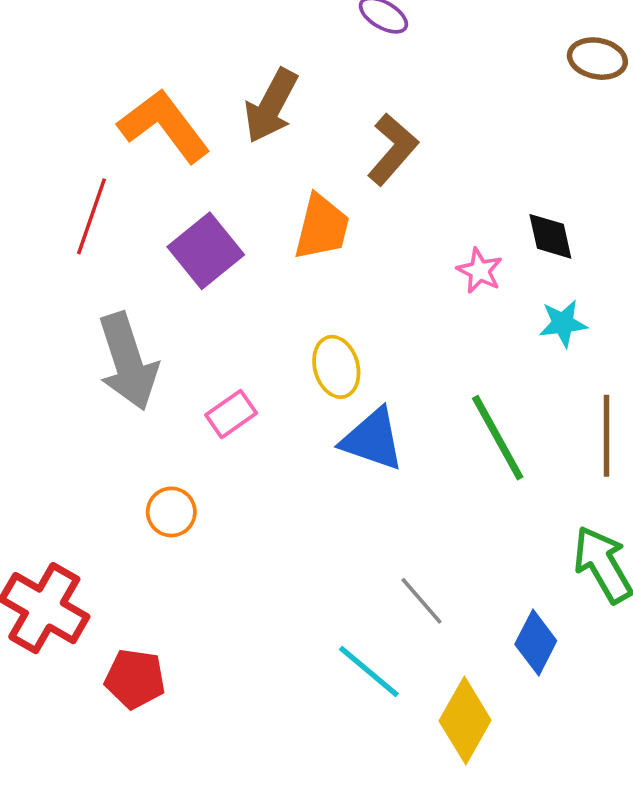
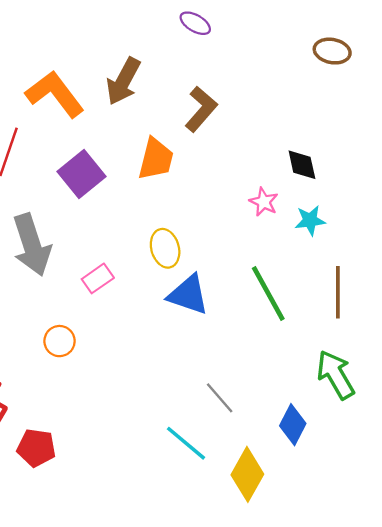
pink star: (480, 271) -> (264, 202), moved

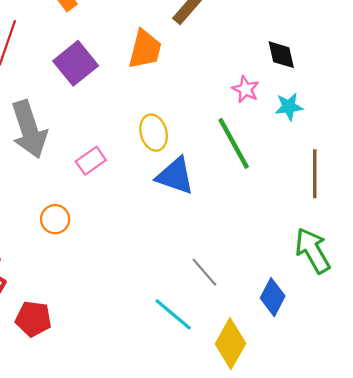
green line: (268, 294) -> (234, 143), moved

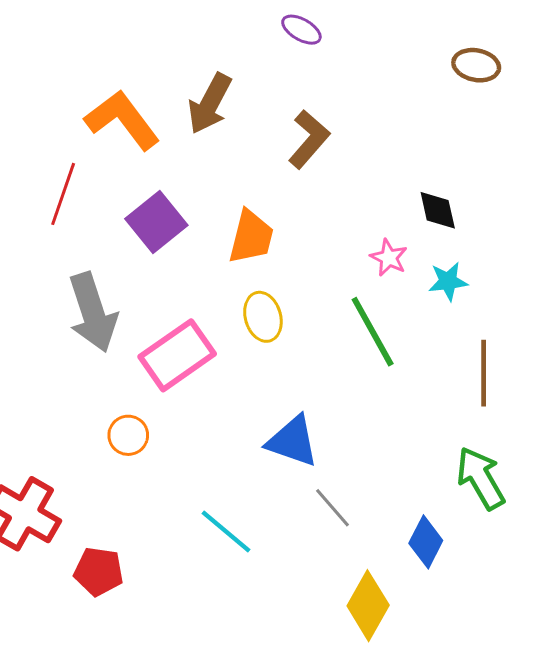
orange trapezoid: (145, 49) -> (251, 237), moved
pink rectangle: (91, 161) -> (177, 355), size x1.8
blue triangle: (175, 176) -> (293, 441), moved
cyan line: (173, 314) -> (226, 532), moved

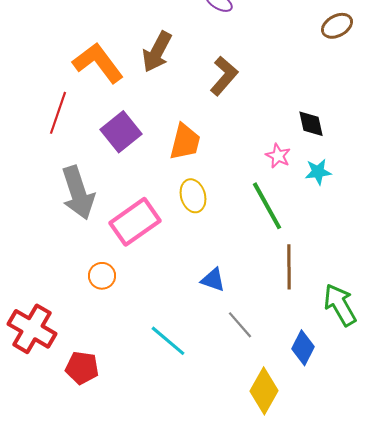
brown ellipse: (476, 65) -> (337, 26), turned -40
brown line: (484, 373) -> (289, 267), moved
blue triangle: (293, 441) -> (213, 280), size x0.7

